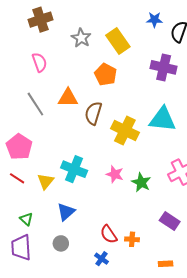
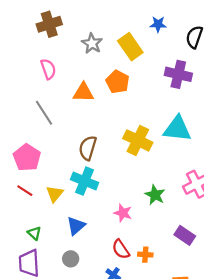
blue star: (154, 20) -> (158, 24), moved
orange triangle: (68, 98) -> (83, 92), moved
brown semicircle: (93, 113) -> (88, 148), moved
pink star: (115, 174) -> (123, 213), moved

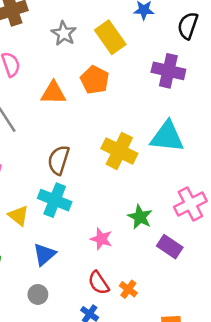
yellow triangle: (55, 194) -> (18, 216), turned -30
purple rectangle: (185, 235) -> (170, 247), moved
orange cross: (145, 255) -> (128, 289), turned 32

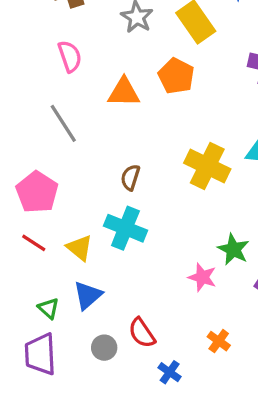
brown semicircle: (59, 160) -> (130, 177), size x0.7
pink star: (101, 239) -> (202, 277), moved
blue triangle: (44, 254) -> (88, 295), moved
red semicircle: (99, 283) -> (142, 333), moved

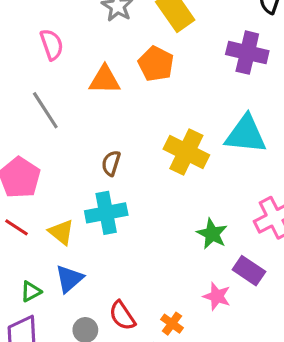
cyan cross: (125, 228) -> (106, 213), turned -33
pink star: (202, 277) -> (217, 296), moved
green triangle: (49, 308) -> (31, 292), turned 50
orange cross: (219, 341) -> (172, 324), moved

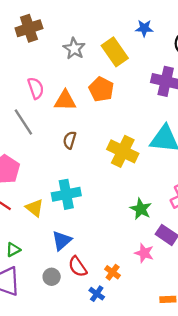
pink semicircle: (52, 45) -> (36, 88), moved
brown semicircle: (111, 163) -> (70, 140), moved
blue triangle: (69, 279) -> (62, 241), moved

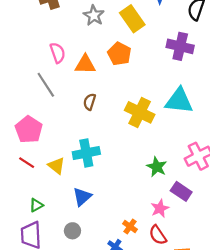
pink star: (144, 253) -> (160, 208), turned 30
red semicircle: (78, 267) -> (158, 235), moved

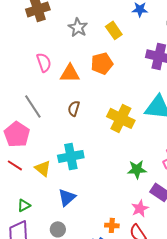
yellow rectangle: (132, 19) -> (114, 30), size x0.7
orange pentagon: (119, 54) -> (102, 63), turned 30
gray line: (46, 85) -> (33, 106), moved
green star: (157, 167) -> (137, 169), turned -30
orange cross: (130, 227) -> (112, 225), turned -32

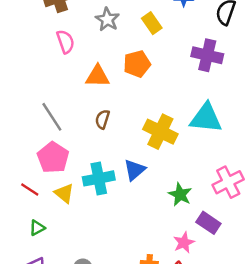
pink semicircle: (44, 62) -> (65, 42), moved
pink pentagon: (17, 134) -> (53, 158), moved
green star: (137, 169) -> (180, 194), turned 30
blue triangle: (67, 197) -> (134, 170), moved
green triangle: (24, 205) -> (37, 228), moved

